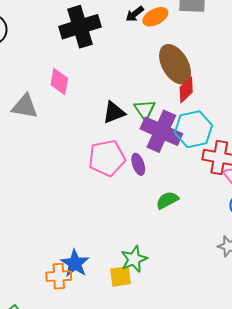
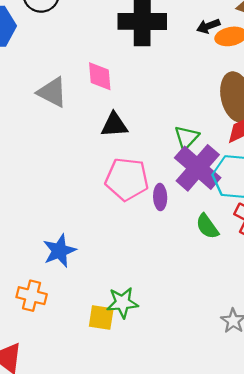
pink diamond: (59, 82) -> (100, 76), turned -32
black triangle: (114, 112) -> (114, 125), moved
green semicircle: (167, 200) -> (207, 226), moved, turned -115
blue star: (75, 263) -> (59, 251), moved

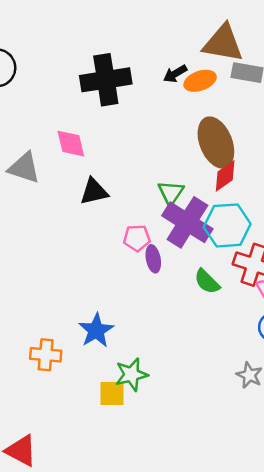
pink pentagon: (127, 179) -> (137, 238), moved, size x0.6
blue star: (59, 251) -> (96, 330), moved
orange cross: (32, 296) -> (46, 355), moved

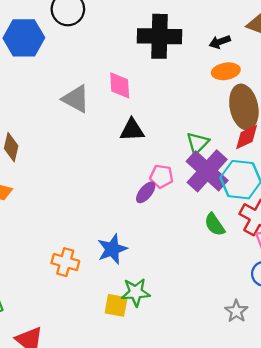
orange ellipse: (200, 81) -> (226, 71), moved
purple ellipse: (153, 259) -> (146, 192), moved, turned 40

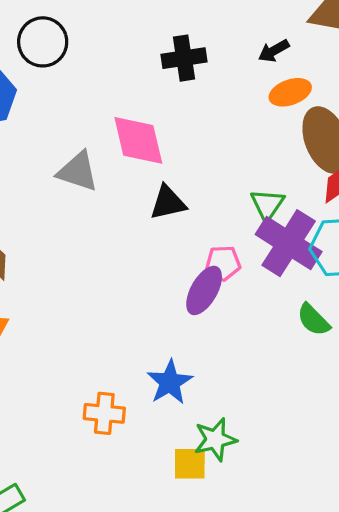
black cross: (160, 36) -> (184, 58), size x0.7
pink diamond: (120, 85) -> (138, 140), size x1.4
purple ellipse: (146, 192) -> (204, 290), size x1.4

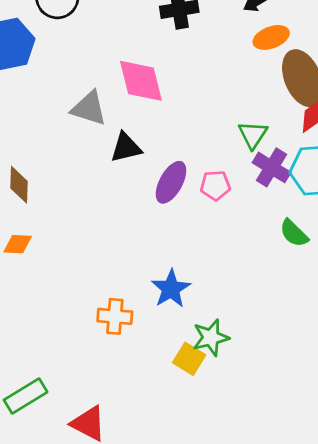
black triangle: (168, 203) -> (126, 147), moved
purple cross: (289, 243) -> (272, 167), size x0.7
purple ellipse: (204, 290) -> (171, 182), moved
yellow square: (190, 464) -> (189, 359), turned 32

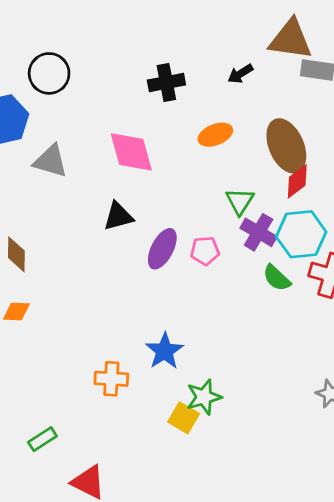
orange ellipse: (271, 37) -> (215, 135), moved
gray triangle: (89, 108) -> (51, 161), moved
green semicircle: (294, 233) -> (277, 278), moved
green rectangle: (26, 396) -> (42, 439), moved, size x0.7

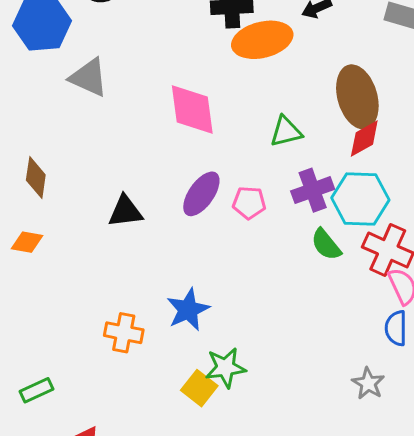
orange ellipse: (215, 135) -> (262, 40), moved, size x1.5
pink diamond: (131, 152) -> (192, 109), moved
green triangle: (240, 201) -> (286, 132), moved, turned 36
black triangle: (118, 216) -> (125, 211), moved
purple cross: (259, 232) -> (313, 190), turned 32

